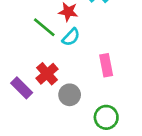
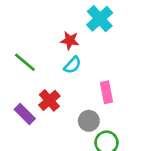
green line: (44, 27) -> (25, 62), moved
gray circle: (70, 95) -> (89, 121), moved

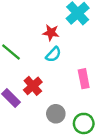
gray circle: (89, 121) -> (56, 114), moved

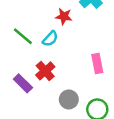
cyan semicircle: (53, 54) -> (50, 39), moved

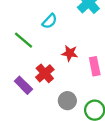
red star: (64, 16) -> (70, 53), moved
cyan semicircle: (50, 39) -> (50, 21), moved

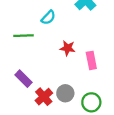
green line: (23, 40) -> (23, 36), turned -42
red cross: (45, 73) -> (44, 97), moved

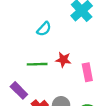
green line: (23, 36) -> (37, 64), moved

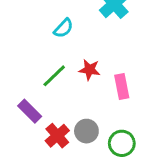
green line: (37, 64) -> (54, 76), turned -42

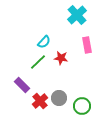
cyan semicircle: (63, 28) -> (44, 42), moved
pink rectangle: (122, 87) -> (87, 45), moved

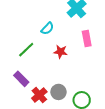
cyan semicircle: (44, 42) -> (47, 28), moved
green line: (38, 62) -> (26, 50), moved

